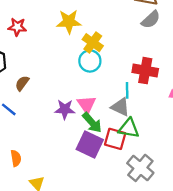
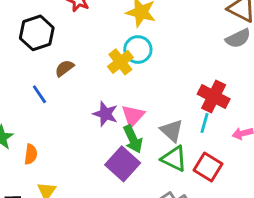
yellow cross: (93, 43) -> (120, 62), moved
cyan circle: (90, 61) -> (138, 50), moved
cyan line: (127, 90) -> (205, 123), moved
red square: (115, 139) -> (208, 167), moved

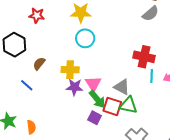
yellow cross: (120, 62) -> (70, 70), moved, turned -36
cyan line: (205, 123) -> (152, 76), moved
purple square: (123, 164) -> (95, 118), size x0.6
red square: (208, 167) -> (112, 106), moved

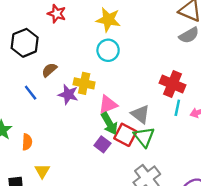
pink triangle: (93, 84) -> (108, 105), turned 30
purple star: (74, 87) -> (68, 94), moved
green triangle: (128, 105) -> (144, 137), turned 30

